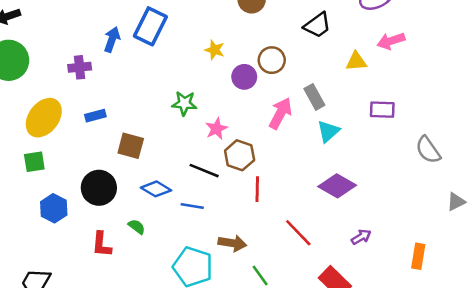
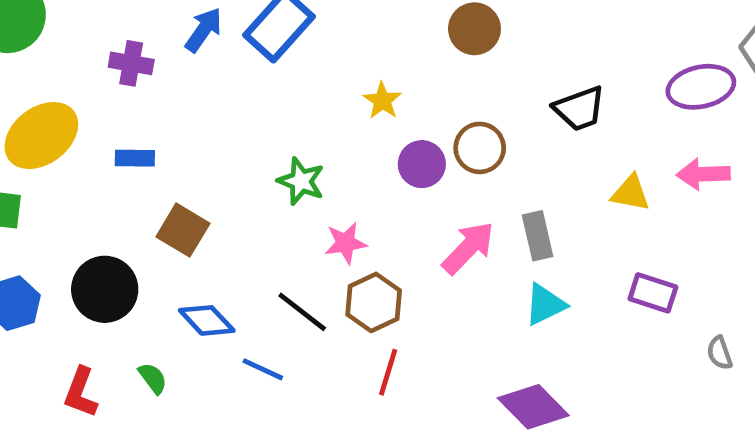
gray semicircle: (428, 150) -> (720, 353), moved, size x0.6

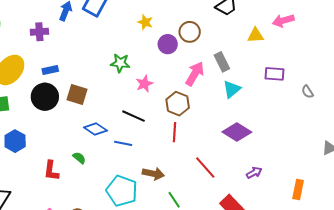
black circle: (105, 289) -> (45, 97), moved
brown hexagon: (374, 302) -> (178, 104), moved

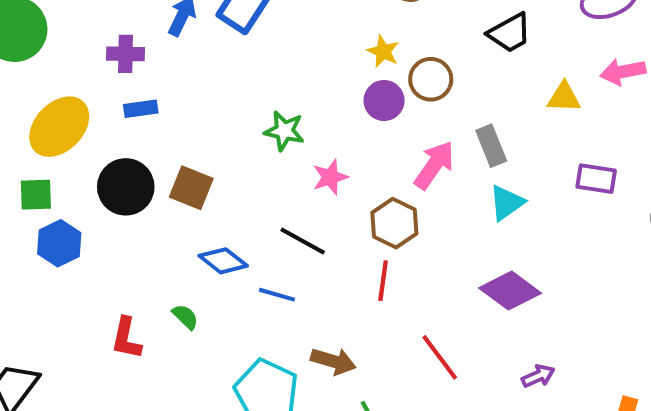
yellow star: (145, 22) -> (383, 51), moved
blue rectangle: (50, 70) -> (141, 109), moved
blue hexagon: (15, 141) -> (59, 243), moved

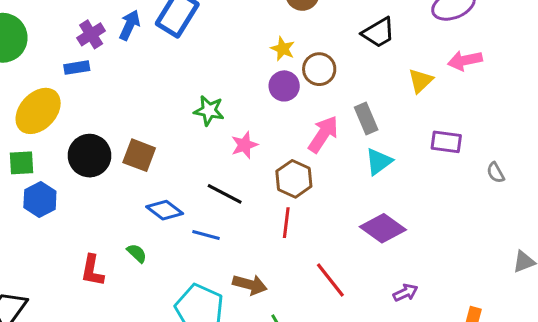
purple cross: (125, 54) -> (91, 34), moved, turned -32
yellow triangle: (564, 97) -> (421, 81), turned -44
blue rectangle: (141, 109) -> (77, 68), moved

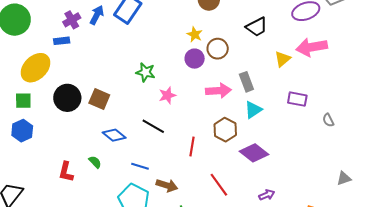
pink arrow: (465, 60) -> (312, 47), size x1.4
pink arrow: (323, 134) -> (218, 91), turned 50
brown hexagon: (294, 179) -> (225, 130), moved
blue hexagon: (40, 199) -> (22, 131), moved
blue line: (206, 235) -> (140, 166), moved

